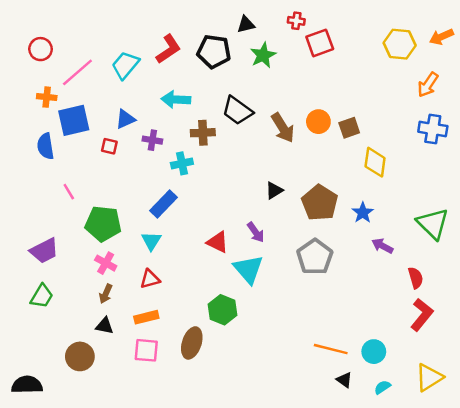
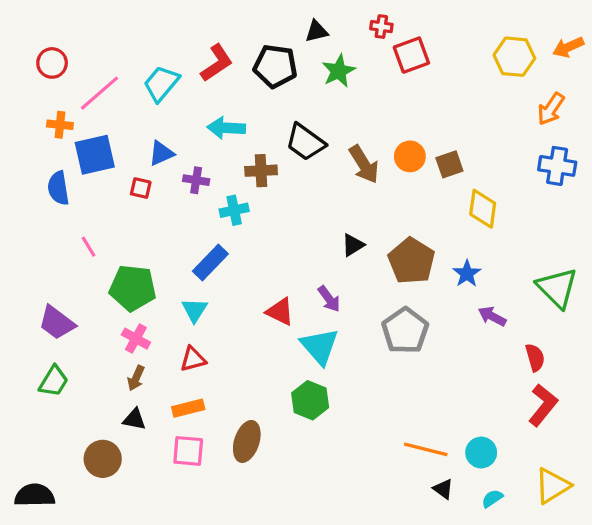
purple trapezoid: (44, 251) -> (57, 323), turned 64
green hexagon: (223, 310) -> (310, 400), moved

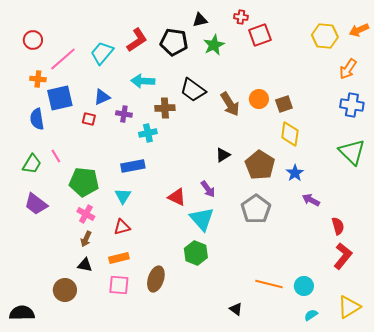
yellow diamond: (483, 209) -> (290, 134), moved
blue rectangle: (210, 262) -> (133, 166), turned 35
green triangle: (557, 288) -> (352, 152), moved
green trapezoid: (54, 381) -> (32, 164), moved
black triangle: (443, 489) -> (236, 309), moved

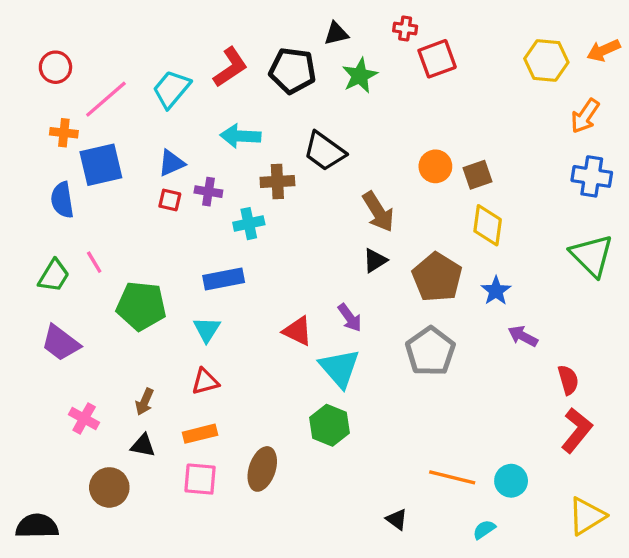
brown arrow: (230, 104) -> (378, 212), moved
red square: (89, 119) -> (170, 200), moved
pink cross: (86, 214) -> (84, 419), moved
cyan semicircle: (311, 315) -> (484, 529), moved

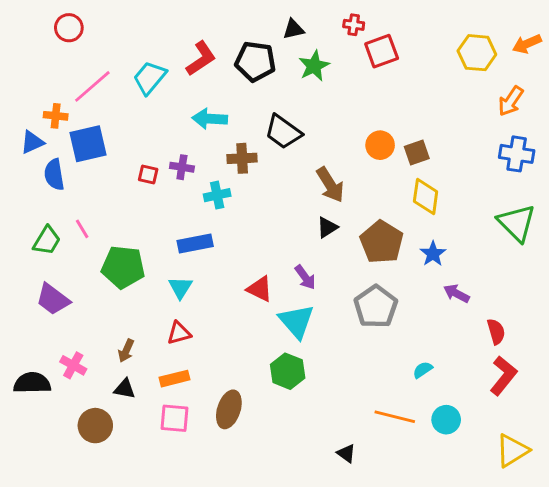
red circle: (55, 67) -> (69, 28), moved
blue triangle: (171, 163) -> (32, 142), moved
black semicircle: (37, 526) -> (32, 383), moved
cyan semicircle: (484, 529) -> (423, 370), moved

